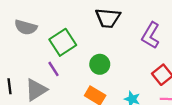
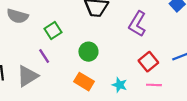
green square: (63, 42) -> (53, 31), size x0.7

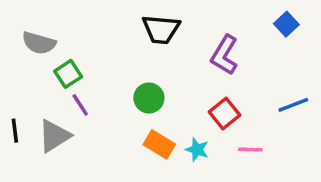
green square: (53, 31) -> (68, 74), moved
red square: (148, 62) -> (225, 113), moved
orange rectangle: (84, 82) -> (159, 144), moved

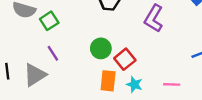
green square: (68, 74) -> (49, 21), moved
red square: (225, 113) -> (125, 59), moved
orange rectangle: (159, 144) -> (108, 81), turned 65

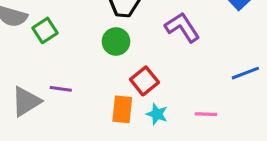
purple L-shape: (154, 18) -> (182, 27), turned 116
green circle: (101, 48) -> (116, 42), moved
purple line: (53, 53) -> (61, 89), moved, turned -49

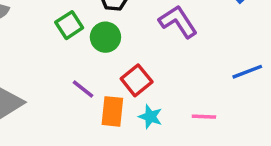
green square: (45, 30) -> (69, 25), moved
purple line: (61, 89) -> (83, 89), moved, turned 30

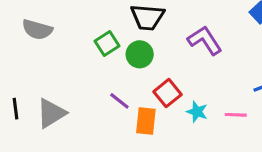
cyan star: (150, 117) -> (197, 112), moved
pink line: (204, 117) -> (236, 115), moved

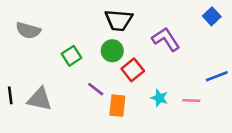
green square: (107, 43) -> (71, 56), moved
red square: (168, 93) -> (133, 70), moved
gray triangle: (51, 113) -> (40, 99), turned 44

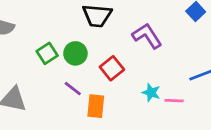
green circle: (112, 51) -> (75, 53), moved
cyan star: (159, 98) -> (151, 93), moved

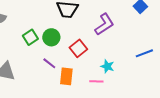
purple L-shape: (147, 36) -> (104, 24), turned 90
pink line: (174, 101) -> (96, 81), moved

